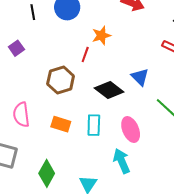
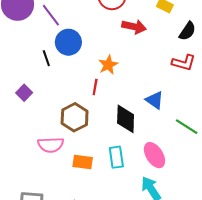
black line: (33, 12) -> (46, 58), moved
black diamond: (109, 90) -> (126, 119), turned 64
pink semicircle: (21, 115) -> (51, 145), moved, turned -75

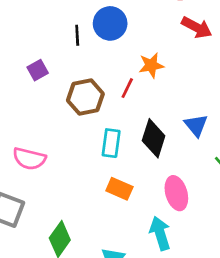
brown hexagon: (75, 117) -> (85, 97), moved
pink semicircle: (51, 145) -> (29, 159), moved
cyan rectangle: (116, 157) -> (111, 143), moved
orange rectangle: (83, 162) -> (119, 189), moved

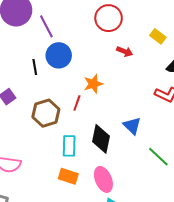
red arrow: (197, 27) -> (125, 51), size x0.7
orange rectangle: (119, 189) -> (68, 176), moved
pink ellipse: (176, 193) -> (103, 179), moved

